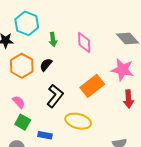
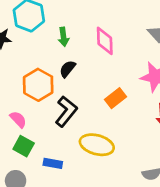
black semicircle: (46, 65) -> (67, 69), moved
orange hexagon: (22, 66) -> (38, 85), moved
orange rectangle: (92, 86) -> (115, 98), size x0.7

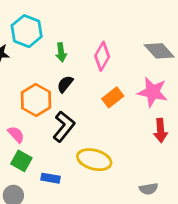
pink diamond: (105, 41) -> (102, 56), turned 32
orange rectangle: (115, 98) -> (113, 97), moved

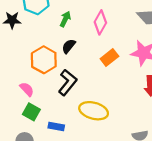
green arrow: (61, 52) -> (65, 19), turned -147

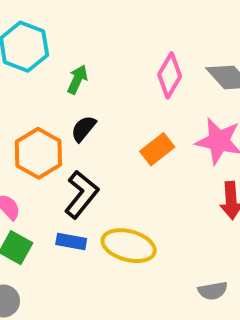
pink diamond: (100, 22) -> (170, 75), moved
blue rectangle: (56, 127) -> (71, 241), moved

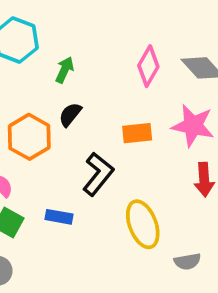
orange rectangle: (157, 149) -> (137, 133), turned 32
black L-shape: (81, 194) -> (98, 174), moved
yellow ellipse: (129, 246) -> (143, 224), moved, turned 54

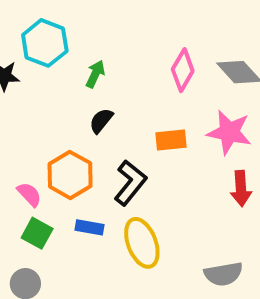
orange hexagon: (29, 137) -> (70, 175), moved
yellow ellipse: (143, 224) -> (142, 243), moved
gray semicircle: (187, 261) -> (223, 274), size x1.4

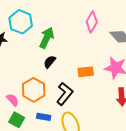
pink diamond: (183, 70) -> (92, 22), moved
green arrow: (95, 74) -> (47, 38), size x1.5

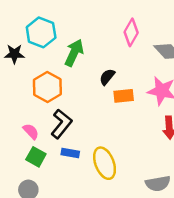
black semicircle: (50, 62) -> (107, 77), moved
orange hexagon: (34, 90) -> (47, 87), moved
black L-shape: (65, 94) -> (61, 124), moved

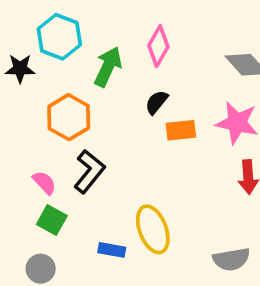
pink diamond: (131, 32) -> (158, 46), moved
blue rectangle: (70, 153) -> (112, 250), moved

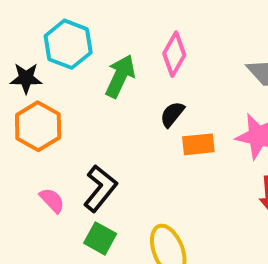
orange hexagon: (69, 117) -> (38, 126), moved
green square: (52, 220) -> (100, 238), moved

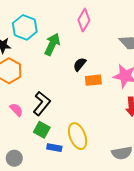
pink diamond: (174, 54) -> (84, 20), moved

